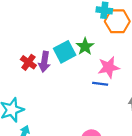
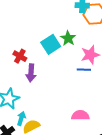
purple arrow: (44, 62) -> (31, 73), moved

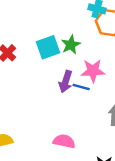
purple arrow: (31, 73) -> (66, 82), moved

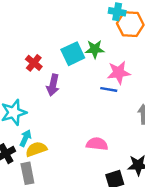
green star: (71, 45) -> (95, 49), turned 30
purple arrow: (66, 82) -> (53, 85), moved

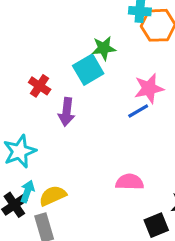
green star: (95, 49) -> (104, 48), moved
blue line: (109, 89) -> (138, 111), turned -35
cyan arrow: (25, 138) -> (27, 191), moved

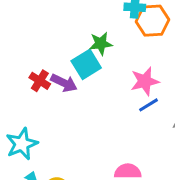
blue line: (138, 111) -> (148, 105), moved
purple arrow: (66, 112) -> (64, 83), moved, turned -70

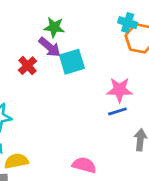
green star: (101, 44) -> (54, 27), moved
purple arrow: (64, 83) -> (50, 47), moved

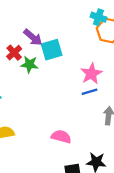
green star: (54, 27) -> (29, 64), moved
pink star: (120, 90) -> (91, 74), turned -30

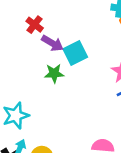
red cross: (14, 53) -> (35, 25), moved

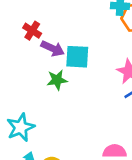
cyan square: (75, 53) -> (77, 57), turned 35

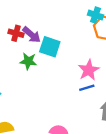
red cross: (32, 31) -> (16, 33), moved, turned -32

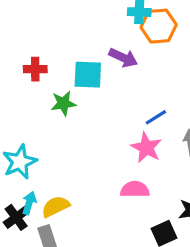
purple arrow: (32, 35) -> (123, 58), moved
pink star: (89, 70) -> (146, 148), moved

